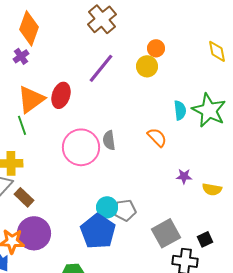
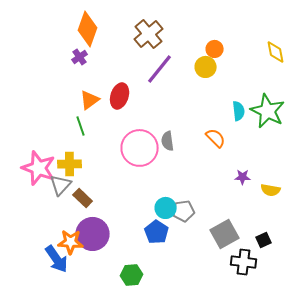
brown cross: (102, 19) -> (149, 34), moved
orange triangle: (31, 99) -> (90, 100), size x0.7
blue pentagon: (98, 231) -> (157, 232), size x0.7

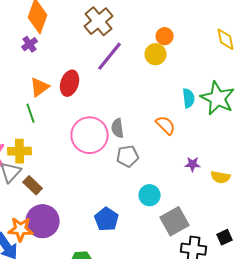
cyan circle: (166, 208) -> (150, 195), moved
gray pentagon: (184, 211) -> (128, 156), moved
black square: (264, 240) -> (225, 237), moved

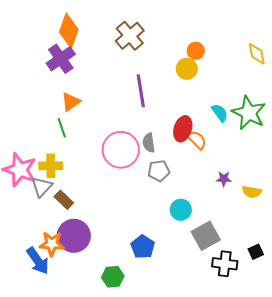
purple cross: (30, 44) -> (61, 59), size x1.8
purple line: (110, 56) -> (141, 91), moved, turned -48
red ellipse: (70, 83) -> (183, 129), moved
cyan semicircle: (189, 98) -> (220, 113), turned -30
blue pentagon: (107, 219) -> (143, 247), moved

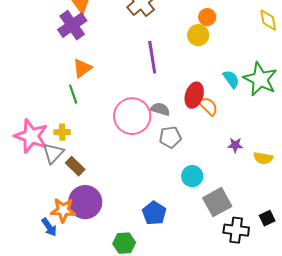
gray semicircle: (149, 143) -> (160, 109), turned 114
yellow cross: (51, 166) -> (62, 132), size x0.7
blue arrow: (38, 261) -> (49, 227), size x0.7

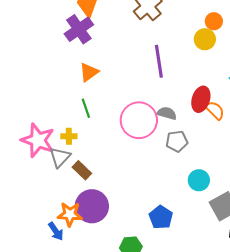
green line: (73, 94) -> (86, 108), moved

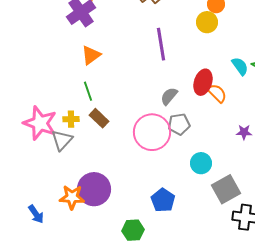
gray semicircle: (167, 113) -> (169, 96), turned -66
pink circle: (139, 120) -> (152, 132), moved
brown rectangle: (82, 170) -> (99, 118), moved
blue arrow: (56, 231) -> (36, 214), moved

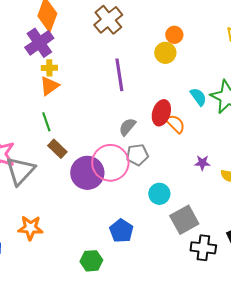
yellow cross: (71, 119) -> (49, 68), moved
gray triangle: (62, 140) -> (20, 171), size x1.4
purple circle: (94, 189) -> (87, 173), moved

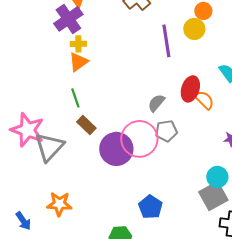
purple line: (119, 75) -> (166, 41), moved
cyan circle: (159, 194) -> (217, 177), moved

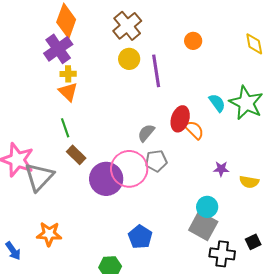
yellow circle: (194, 29) -> (129, 59), moved
orange triangle: (78, 62) -> (68, 92), turned -40
gray square: (213, 196) -> (203, 226), turned -32

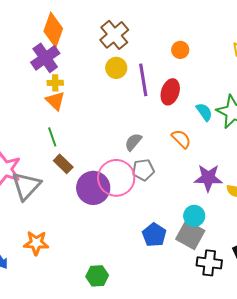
red ellipse: (180, 119) -> (170, 92), moved
purple star: (221, 169) -> (208, 178), size x1.8
blue pentagon: (140, 237) -> (154, 235), moved

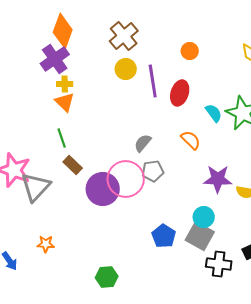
orange star: (36, 243) -> (46, 244), size x0.7

